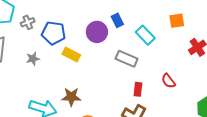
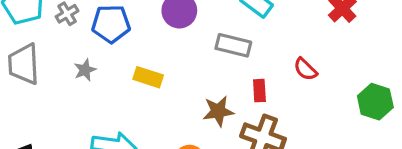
yellow rectangle: (71, 55) -> (148, 77), moved
brown star: (71, 97) -> (218, 111), moved

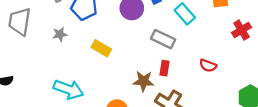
red semicircle: (305, 69) -> (208, 66), turned -35
red rectangle: (259, 91) -> (164, 68), moved

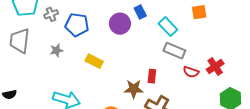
red cross: (242, 30) -> (215, 66), moved
gray rectangle: (163, 39) -> (174, 51), moved

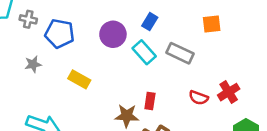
blue rectangle: (140, 12) -> (150, 22), moved, turned 56
gray cross: (51, 14) -> (28, 19), turned 32
cyan rectangle: (168, 27) -> (144, 52), moved
gray rectangle: (174, 51) -> (180, 53), moved

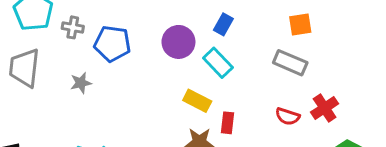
gray rectangle: (180, 53) -> (290, 63), moved
yellow rectangle: (79, 79) -> (197, 101), moved

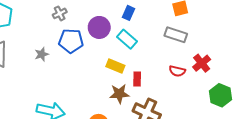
gray cross: (73, 27) -> (60, 13), moved, turned -32
blue pentagon: (112, 44) -> (71, 41), moved
gray star: (81, 83) -> (42, 54), moved

